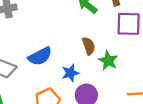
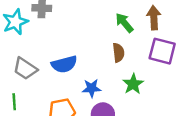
brown semicircle: (89, 46) -> (118, 53), moved

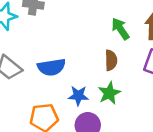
green star: (133, 84) -> (109, 93), moved

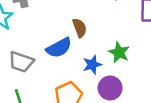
brown semicircle: (111, 60) -> (80, 28), moved

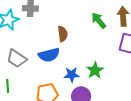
brown semicircle: (80, 28) -> (63, 34), moved

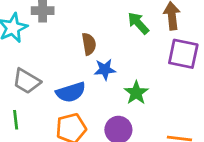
blue semicircle: (49, 55) -> (71, 92), moved
blue star: (72, 75) -> (105, 70), moved

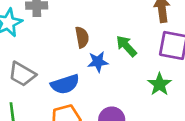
green arrow: (138, 23) -> (126, 46), moved
green star: (136, 93) -> (159, 84), moved

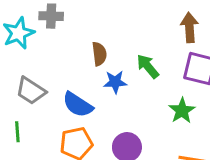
blue semicircle: (65, 84) -> (78, 105), turned 48

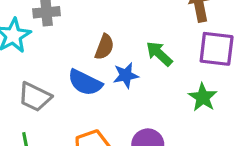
brown semicircle: (99, 54) -> (104, 47), turned 35
blue semicircle: (78, 105) -> (85, 83), moved

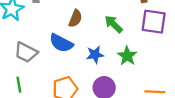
blue star: (126, 75) -> (95, 55), moved
green star: (203, 97) -> (127, 56), moved

